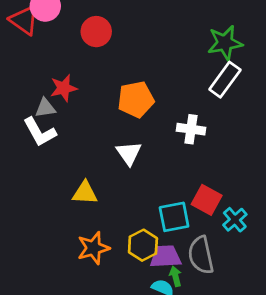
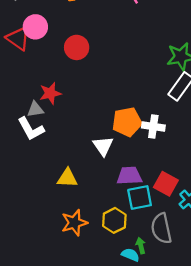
orange pentagon: (136, 99) -> (127, 122), moved
purple trapezoid: (166, 257) -> (129, 176), moved

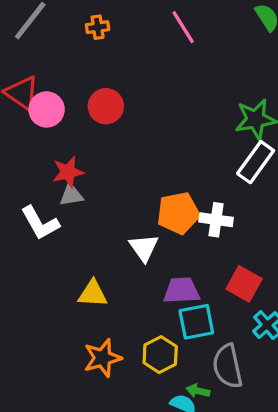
pink circle: (35, 27) -> (47, 109), moved
gray triangle: (35, 109) -> (71, 195), moved
red square: (166, 184) -> (244, 284), moved
green arrow: (141, 246) -> (198, 391), turned -63

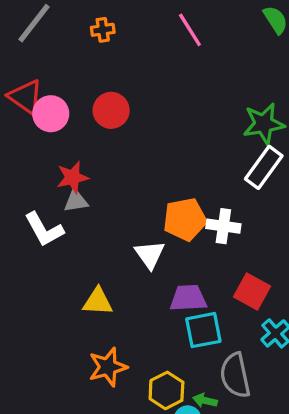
yellow hexagon: (160, 355) -> (166, 390), moved

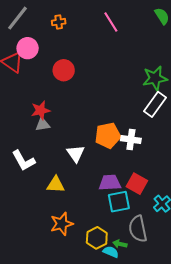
pink circle: (51, 114) -> (28, 48), moved
white L-shape: (44, 229) -> (24, 161), moved
white triangle: (150, 255) -> (76, 154), moved
red square: (252, 291) -> (137, 184), moved

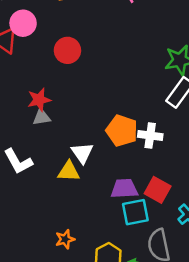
orange pentagon: (108, 135) -> (122, 131), turned 30
yellow triangle: (56, 185) -> (69, 171), moved
orange star: (62, 224) -> (65, 239), size x0.7

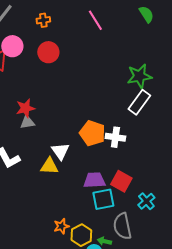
red circle: (67, 50) -> (48, 52), moved
orange star: (65, 239) -> (61, 226), moved

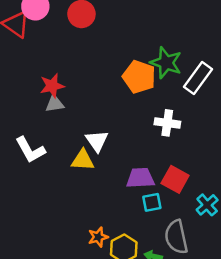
green star: (139, 76) -> (166, 63), moved, turned 30
orange pentagon: (92, 133) -> (139, 77), moved
cyan square: (103, 199) -> (152, 202), size x0.7

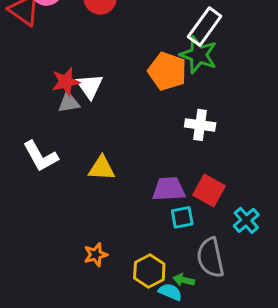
white rectangle: (198, 78) -> (205, 27), moved
white triangle: (97, 141) -> (90, 86), moved
orange star: (98, 237) -> (96, 255), moved

